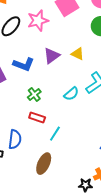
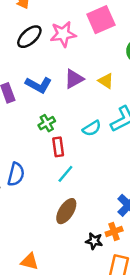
red rectangle: (37, 118) -> (58, 147), moved, turned 56
brown ellipse: (44, 164) -> (66, 211), moved

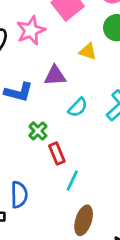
purple triangle: (74, 79) -> (55, 76), turned 40
yellow triangle: (106, 81) -> (88, 51), moved
cyan semicircle: (92, 128) -> (78, 107), moved

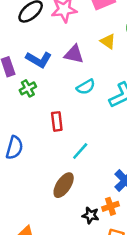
green cross: (38, 131) -> (28, 88), moved
cyan line: (72, 181) -> (80, 151), moved

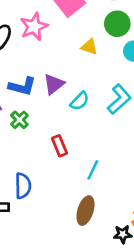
purple triangle: (74, 54) -> (54, 84), moved, turned -35

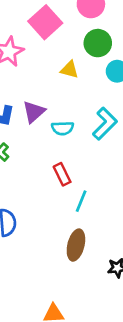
cyan semicircle: (80, 101) -> (63, 128), turned 48
red rectangle: (60, 146) -> (62, 174), moved

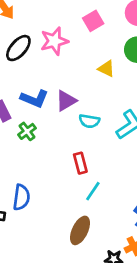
pink square: (45, 22) -> (93, 21), size x0.7

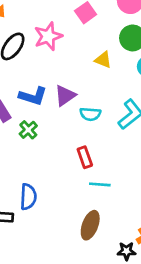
cyan line: (93, 191) -> (100, 184), turned 66

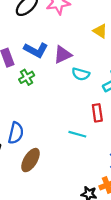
red rectangle: (85, 157) -> (97, 113), moved
brown ellipse: (90, 225) -> (31, 160), moved

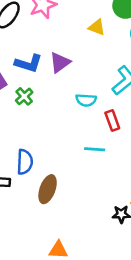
cyan semicircle: (81, 74) -> (86, 100), moved

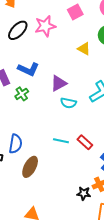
purple triangle: (60, 63) -> (59, 83), moved
red rectangle: (112, 121) -> (85, 142), moved, turned -35
cyan line: (95, 149) -> (61, 141), moved

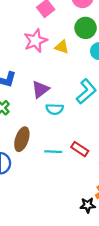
pink star: (45, 26) -> (35, 41), moved
brown ellipse: (30, 167) -> (22, 139), moved

